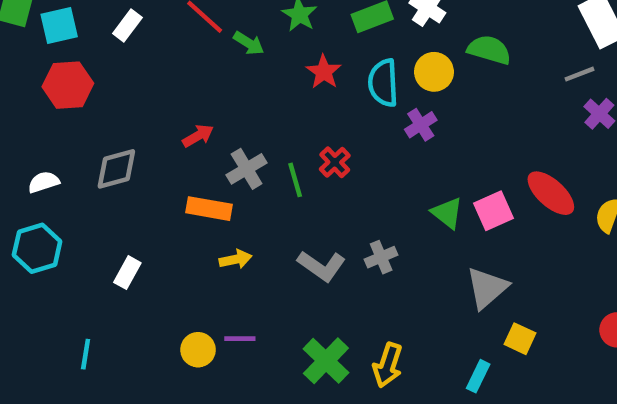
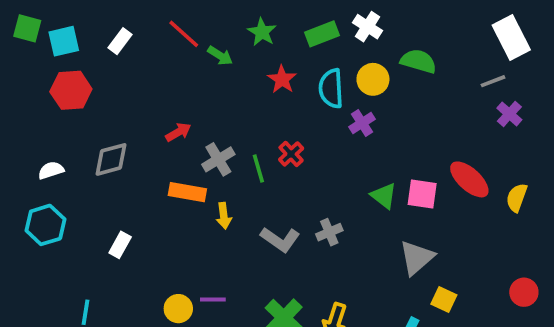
pink square: (494, 211) -> (422, 194), turned 32
yellow arrow: (236, 259) -> (224, 216), moved, turned 95

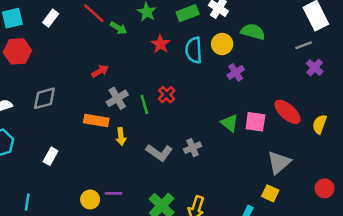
purple cross: (362, 123) -> (236, 72), moved
red arrow: (178, 132) -> (100, 71), moved
gray triangle: (417, 258) -> (279, 162), moved

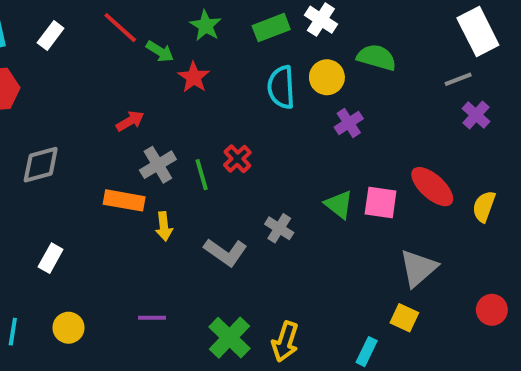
red star: (160, 44) -> (194, 77), moved
gray cross: (192, 148) -> (279, 228), moved, turned -35
yellow circle: (90, 199) -> (68, 328), moved

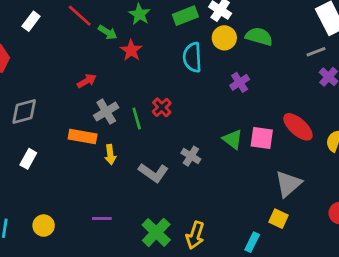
yellow circle: (327, 77) -> (224, 38), moved
white rectangle: (51, 258) -> (28, 159), moved

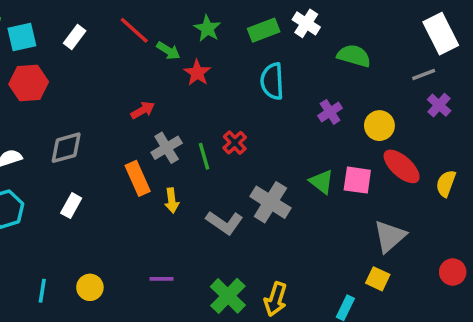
yellow circle: (224, 38) -> (379, 126), moved
orange rectangle: (83, 137) -> (138, 178), turned 56
gray cross: (191, 156) -> (270, 202), size x1.6

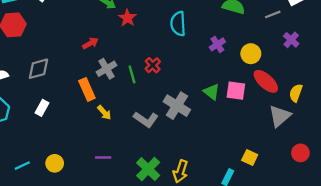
gray line: (424, 74) -> (273, 14), moved
yellow arrow: (172, 200) -> (104, 113), moved, turned -35
gray triangle: (390, 236) -> (280, 116), moved
cyan line: (42, 291) -> (22, 166), turned 56

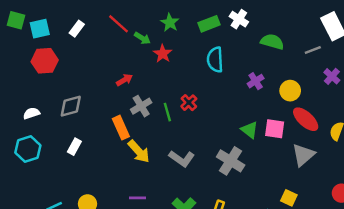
gray cross: (177, 106) -> (231, 161), moved
yellow arrow: (104, 113) -> (139, 151), size x1.5
gray triangle: (280, 116) -> (303, 155), moved

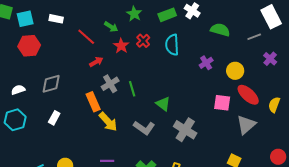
red line: (118, 24) -> (86, 37), moved
white rectangle: (77, 29) -> (56, 19), turned 64
red star: (163, 54) -> (121, 46), moved
red cross: (189, 103) -> (143, 41), moved
green triangle: (250, 130) -> (163, 104), moved

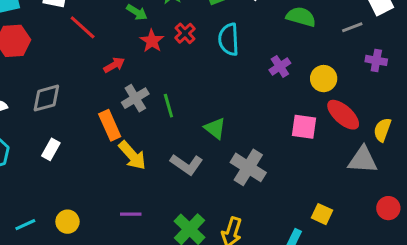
red line: (86, 37) -> (83, 27), moved
purple cross: (270, 59) -> (376, 60), turned -32
gray triangle: (246, 125) -> (363, 160), moved, turned 45

